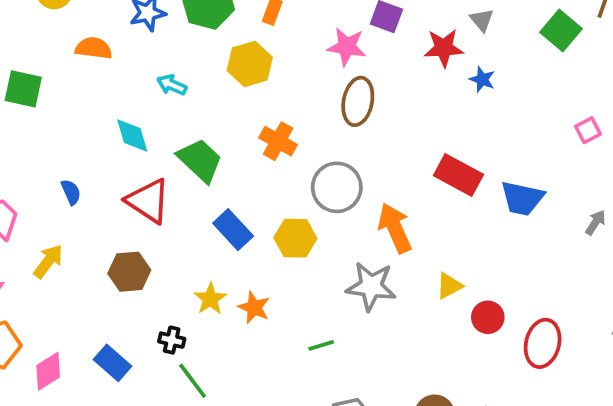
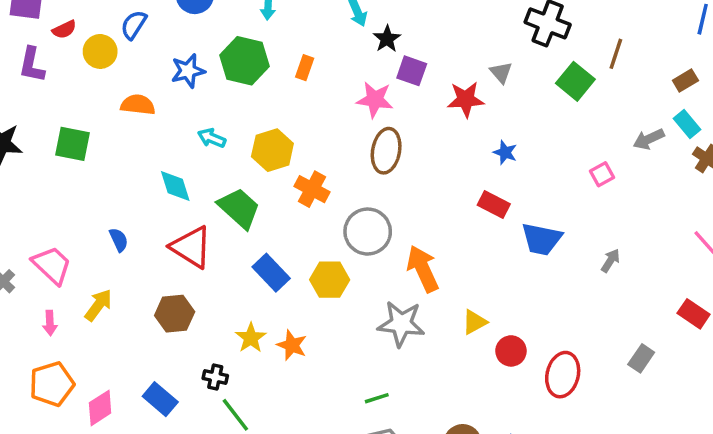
yellow hexagon: (250, 64) -> (272, 150), moved
blue star: (482, 79) -> (505, 152), moved
red rectangle: (458, 175) -> (494, 204), moved, size x0.7
green line: (321, 345) -> (377, 398), moved

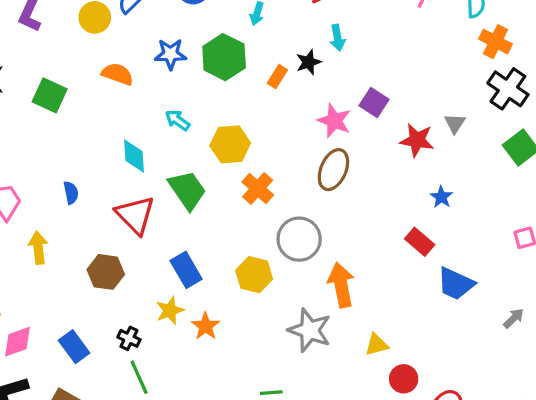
black star: (387, 39) -> (308, 62), moved
blue rectangle: (271, 273) -> (186, 270), moved
yellow arrow: (98, 305) -> (38, 248), turned -56

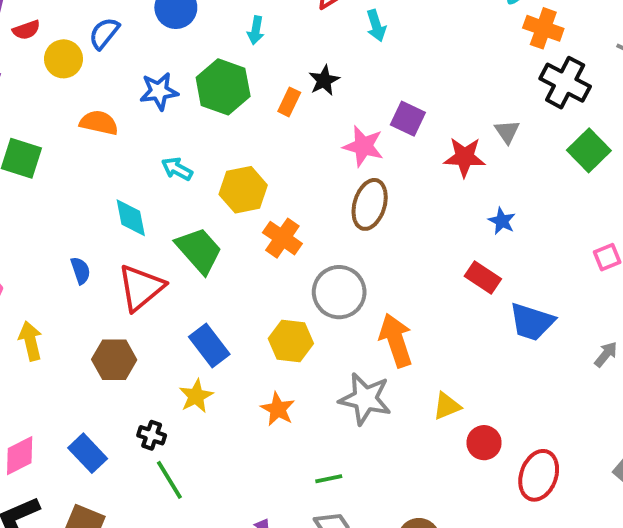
cyan arrow: (337, 38) -> (376, 26), moved
blue semicircle: (71, 193) -> (81, 271), moved
red triangle: (135, 215) -> (141, 288), turned 42
orange star: (206, 326) -> (278, 409), moved

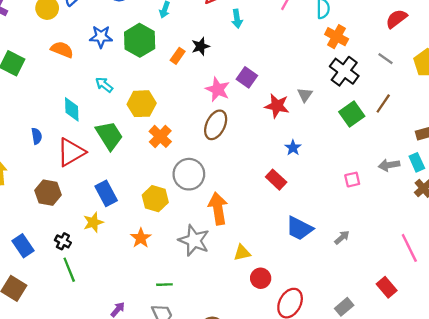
blue trapezoid: (532, 322) -> (299, 228), moved

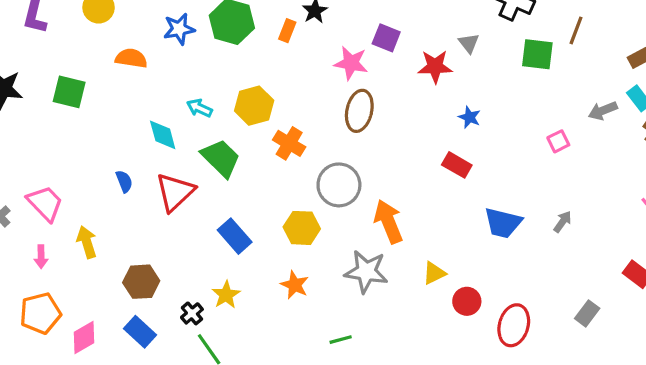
cyan arrow: (104, 85) -> (199, 108), moved
green square: (352, 114) -> (537, 54), turned -35
brown hexagon: (48, 193) -> (141, 282), moved
yellow star: (93, 222) -> (226, 295), moved
black cross: (63, 241) -> (192, 313), turned 35

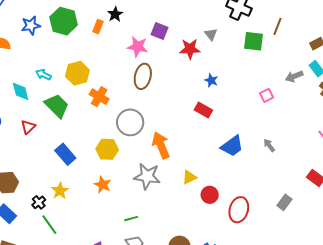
red triangle: (175, 192) -> (28, 127), size x0.6
gray arrow: (563, 222) -> (269, 145), turned -72
blue trapezoid: (503, 223) -> (232, 146), turned -50

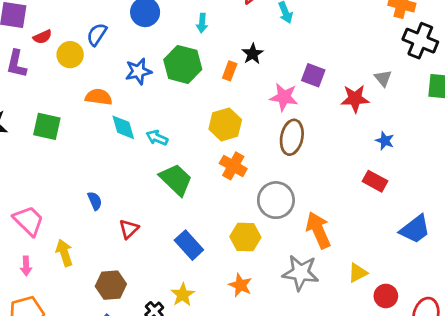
yellow hexagon: (77, 73) -> (225, 124), moved
cyan diamond: (21, 91) -> (123, 127), moved
red triangle: (28, 127) -> (129, 229), moved

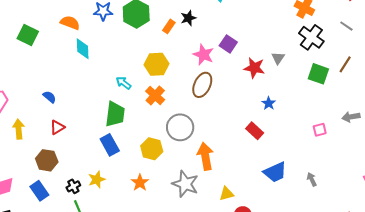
cyan arrow: (157, 138) -> (123, 83), moved
green trapezoid: (176, 180) -> (115, 114), moved, turned 40
blue semicircle: (95, 201) -> (49, 97), turned -40
red triangle: (129, 229) -> (57, 127), moved

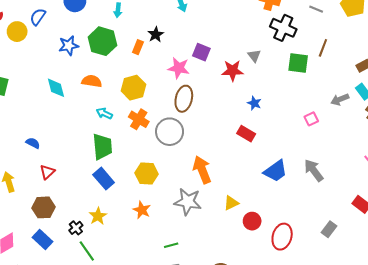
orange semicircle: (70, 23) -> (92, 81), moved
gray circle: (180, 127) -> (170, 132), moved
gray arrow: (312, 179) -> (314, 170), size x1.6

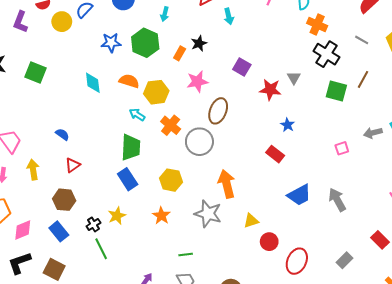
pink star: (179, 68) -> (197, 82), moved, turned -30
yellow hexagon: (133, 88) -> (156, 92), moved

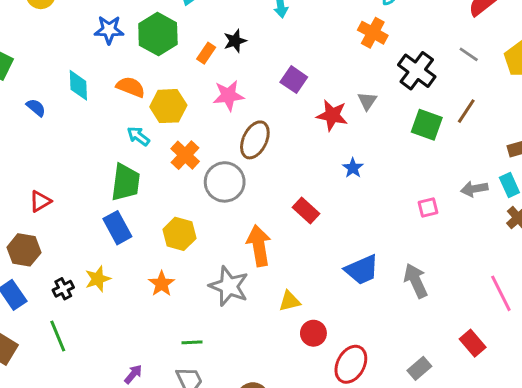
orange cross: (317, 25) -> (373, 33), moved
blue semicircle: (62, 134) -> (36, 108), moved
red rectangle: (275, 154) -> (306, 211), moved
green line: (101, 249) -> (58, 336), moved

